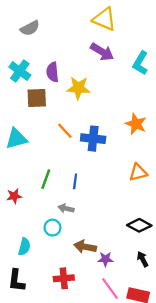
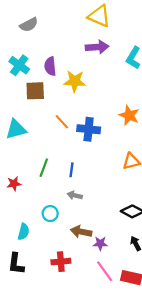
purple arrow: (102, 52) -> (97, 47), turned -35
gray arrow: (66, 208) -> (75, 195), moved

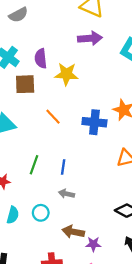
blue cross: (89, 129) -> (94, 122), moved
cyan semicircle: (23, 232) -> (13, 215), moved

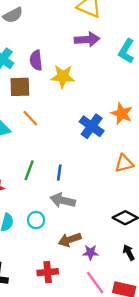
orange line: (53, 117) -> (30, 118), moved
blue cross: (94, 122) -> (92, 126), turned 30
gray arrow: (66, 194) -> (63, 200), size x1.5
brown arrow: (73, 232) -> (70, 240), turned -30

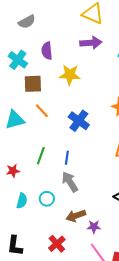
purple semicircle: (36, 60) -> (47, 51), moved
blue cross: (92, 126) -> (79, 121), moved
gray arrow: (63, 200) -> (70, 182), turned 45
red cross: (48, 272) -> (57, 244), turned -36

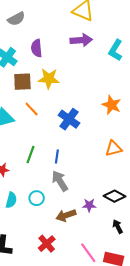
yellow star: (70, 75) -> (49, 79), moved
purple star: (94, 227) -> (89, 205), moved

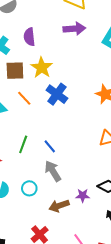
yellow star: (49, 79) -> (42, 68), turned 30
blue cross: (69, 119) -> (57, 94), moved
blue line: (57, 157) -> (50, 146), turned -48

